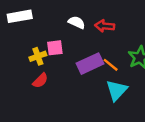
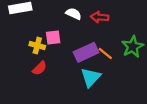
yellow cross: (38, 56) -> (37, 46), turned 35
cyan triangle: (117, 90) -> (91, 77), moved

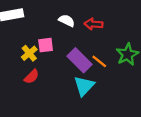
yellow cross: (37, 46) -> (29, 53), turned 35
purple rectangle: (86, 52) -> (79, 60), turned 70

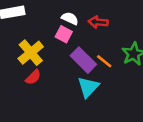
pink square: (46, 45) -> (64, 34), moved, turned 35
yellow cross: (29, 53) -> (31, 53), size x1.5

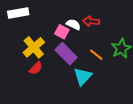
white semicircle: (70, 18) -> (73, 24), moved
purple rectangle: (83, 60) -> (66, 54), moved

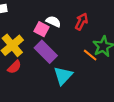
red arrow: (91, 21) -> (82, 22), moved, turned 112
orange line: (96, 55) -> (90, 55), moved

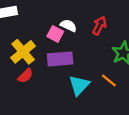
purple rectangle: (46, 52) -> (60, 59), turned -50
orange line: (90, 55) -> (109, 80), moved

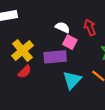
red arrow: (99, 26) -> (90, 27), turned -49
pink square: (55, 34) -> (70, 42), moved

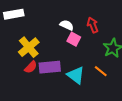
purple rectangle: (55, 57) -> (50, 67), moved
cyan triangle: (72, 80) -> (76, 75), turned -36

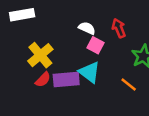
cyan triangle: (76, 75) -> (89, 72), moved

